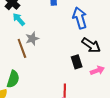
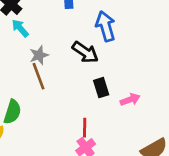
black arrow: (91, 45) -> (85, 52), moved
brown line: (22, 48) -> (38, 76), moved

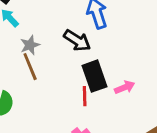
black rectangle: (101, 88) -> (95, 76), size x1.5
red line: (85, 128) -> (85, 96), moved

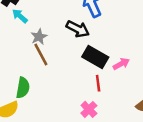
black rectangle: (95, 76) -> (95, 57), turned -35
red line: (85, 96) -> (98, 83), moved

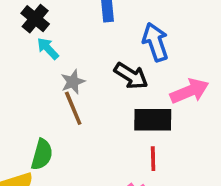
black rectangle: (95, 57) -> (153, 120), turned -35
pink arrow: (121, 64) -> (189, 91), moved, size x1.5

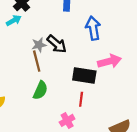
cyan arrow: (48, 48) -> (14, 20), moved, turned 96
black arrow: (131, 76) -> (57, 44), moved
green semicircle: (42, 154) -> (40, 90), moved

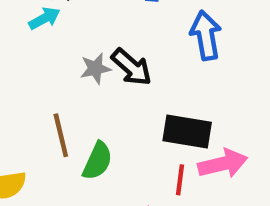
brown line: (37, 61) -> (61, 135), moved
pink arrow: (109, 61) -> (223, 164), moved

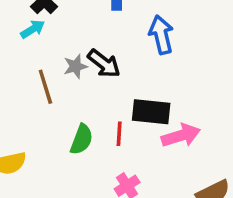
brown line: (61, 135) -> (45, 87), moved
red line: (180, 180) -> (119, 134), moved

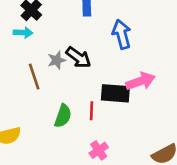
cyan arrow: (33, 29) -> (23, 33), turned 36
pink arrow: (181, 135) -> (140, 81), moved

